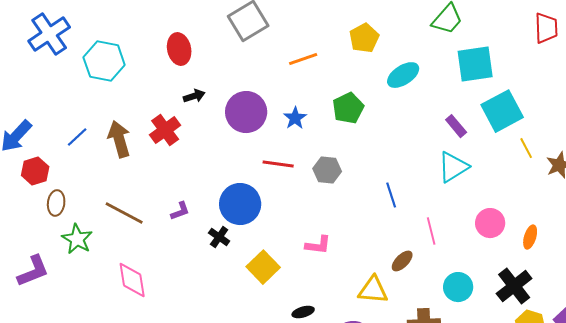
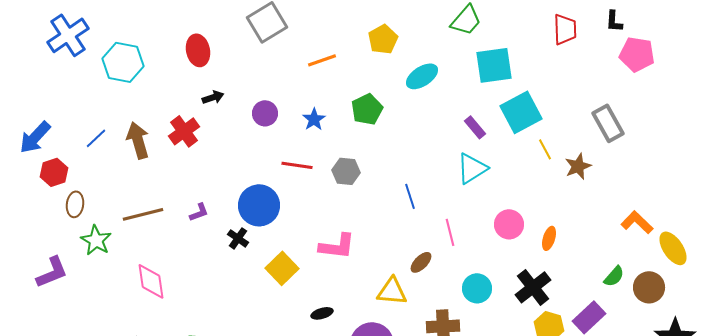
purple circle: (246, 112) -> (265, 113), size x0.6
brown line: (124, 213) -> (143, 214), turned -42
pink L-shape: (318, 245) -> (337, 246), size x1.4

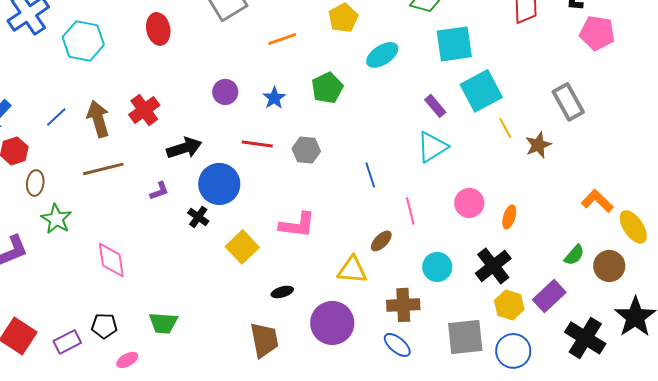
black arrow: (213, 97) -> (184, 148), moved, size x1.6
brown line: (143, 214) -> (103, 169), moved

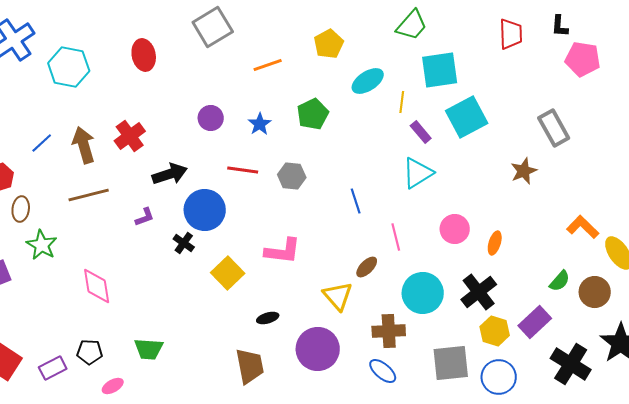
yellow line: (505, 128) -> (402, 102), moved, turned 35
cyan circle: (437, 267) -> (423, 293), size x1.4
yellow triangle: (352, 270) -> (338, 296), turned 44

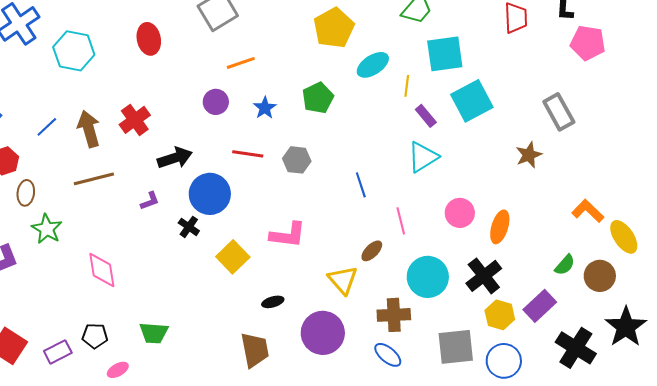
yellow pentagon: (329, 44) -> (334, 28), size x1.4
orange line: (268, 65) -> (241, 63), moved
orange ellipse: (495, 243) -> (500, 227), size x1.4

